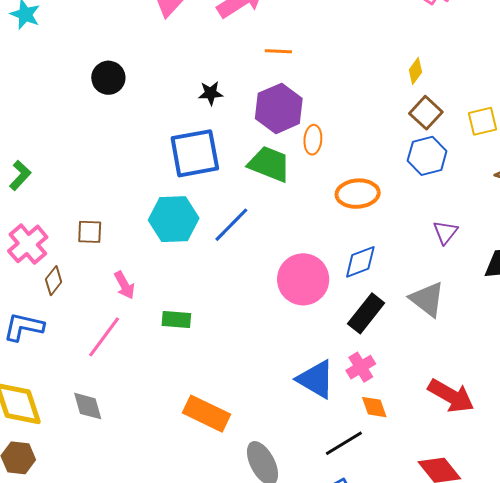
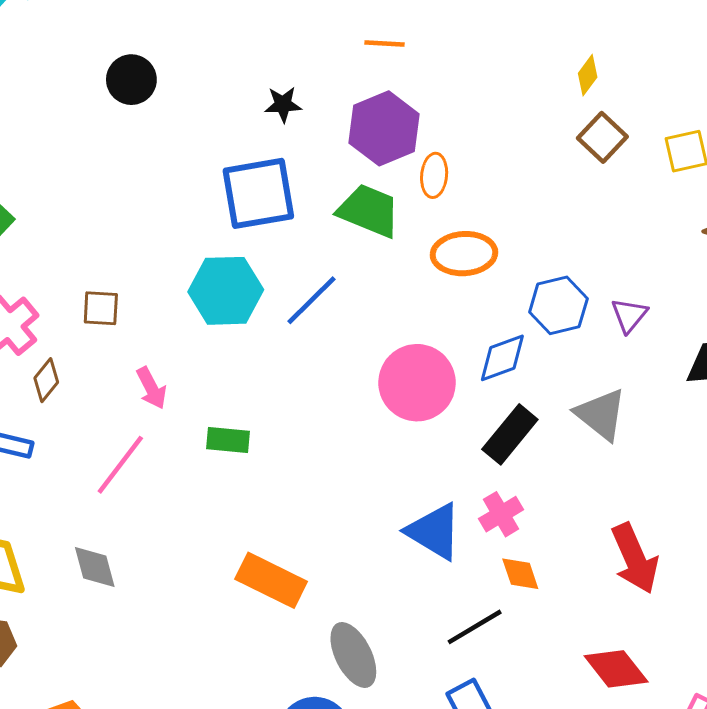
blue hexagon: (427, 156) -> (558, 305), moved
orange ellipse: (358, 194) -> (464, 254), moved
red arrow: (451, 396) -> (635, 558), turned 36

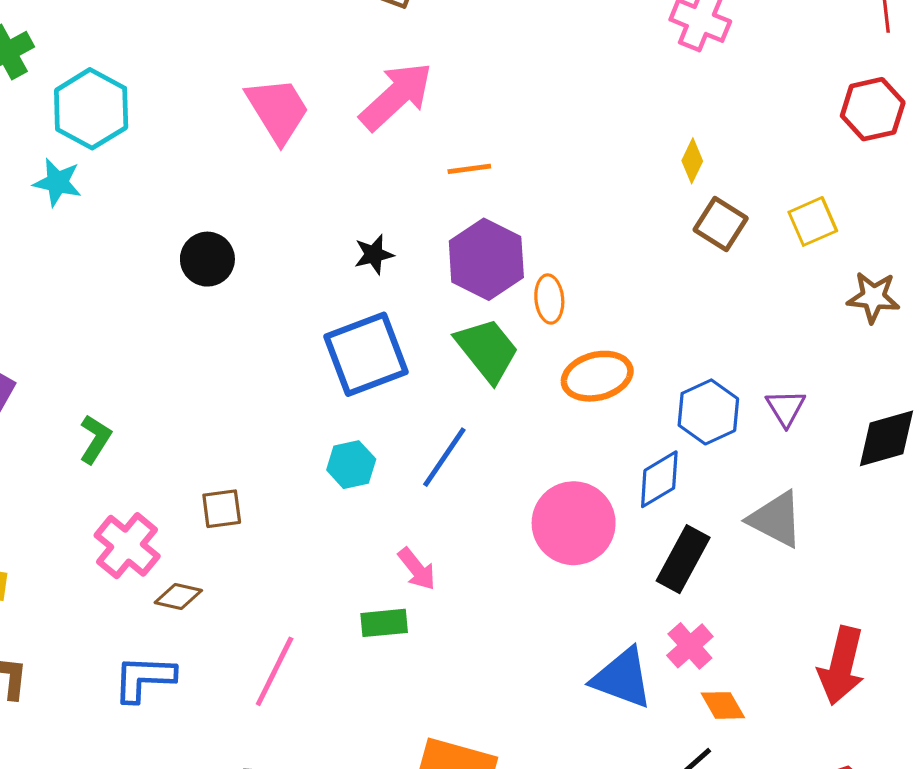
green trapezoid: (369, 211) -> (487, 350), turned 40
cyan hexagon: (226, 291) -> (351, 465), size x0.6
brown diamond: (46, 380) -> (178, 596), turned 75
pink arrow: (151, 388) -> (417, 569), moved
red arrow: (635, 558) -> (841, 666), turned 48

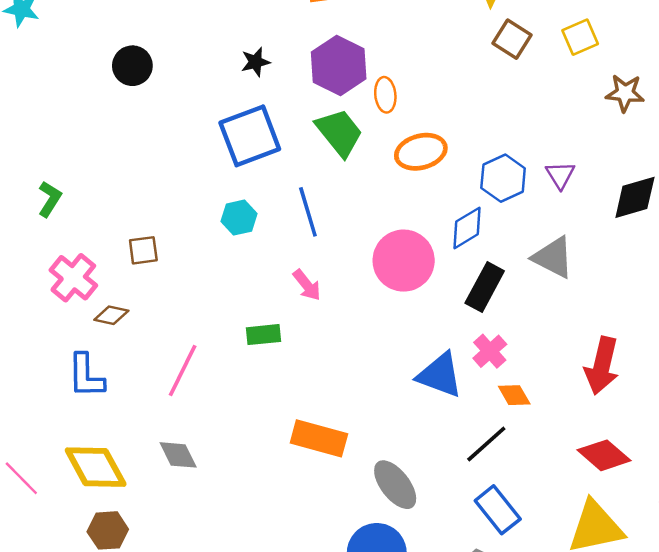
blue line: (444, 457) -> (308, 212), turned -51
pink arrow: (417, 569) -> (307, 285), moved
blue L-shape: (144, 678) -> (86, 376), turned -93

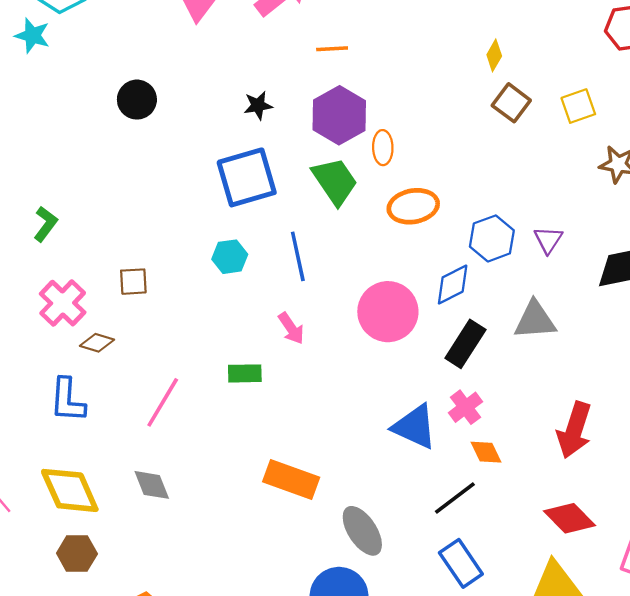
gray triangle: (553, 257) -> (535, 320), turned -36

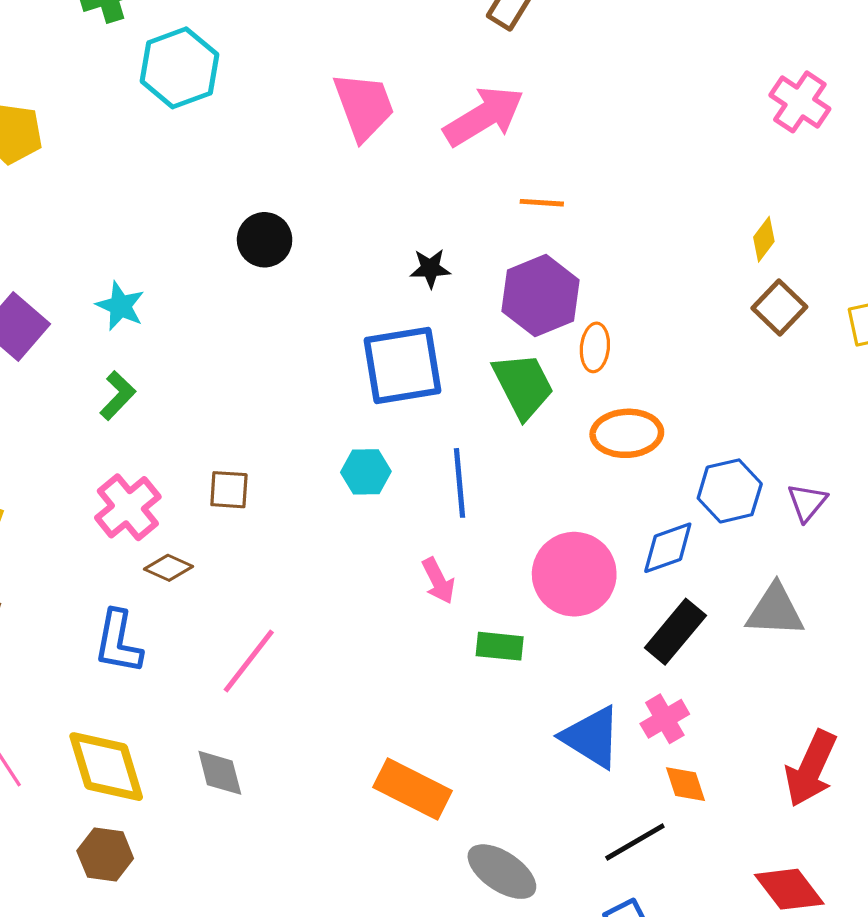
cyan star: (32, 36) -> (120, 306), moved
green rectangle: (245, 373) -> (500, 646), moved
gray ellipse: (362, 531) -> (502, 872), turned -30

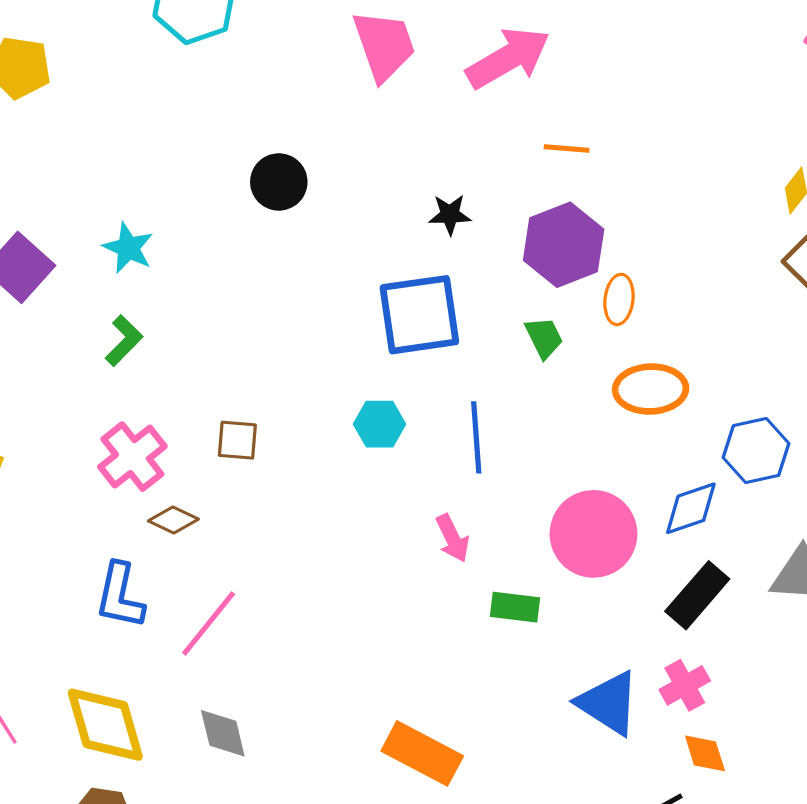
green trapezoid: (523, 385) -> (544, 338), size x0.6
pink line: (249, 661) -> (209, 623), moved

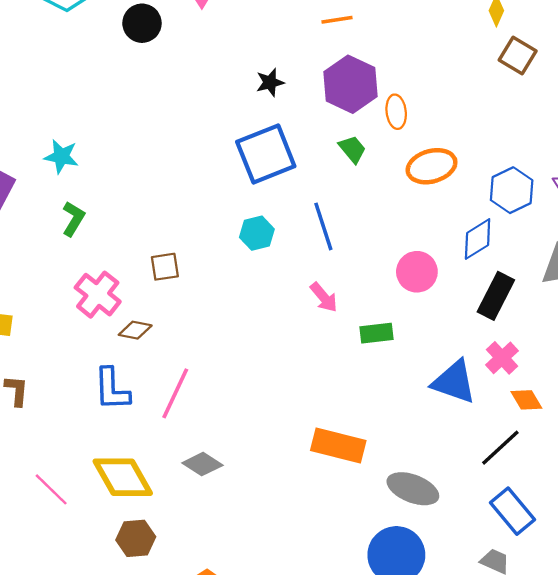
black circle: (279, 182) -> (142, 23), moved
pink circle: (593, 534) -> (417, 272), size x0.7
gray diamond: (223, 733) -> (202, 464), turned -30

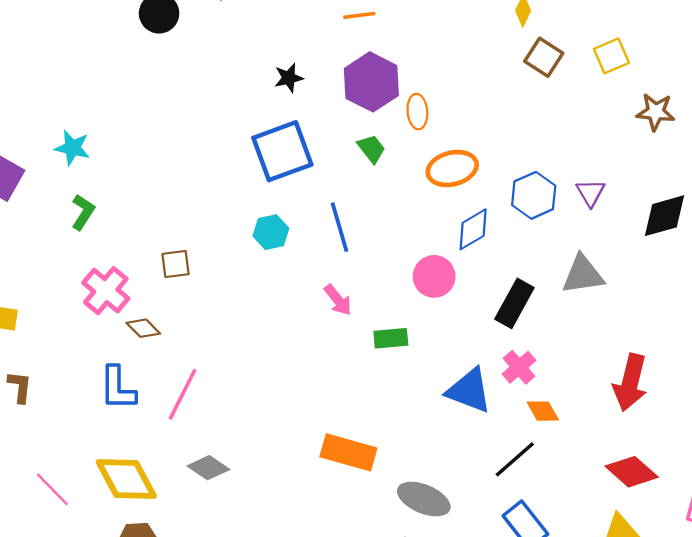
blue diamond: (478, 239) -> (473, 229), moved
brown diamond: (135, 330) -> (143, 328), turned 32

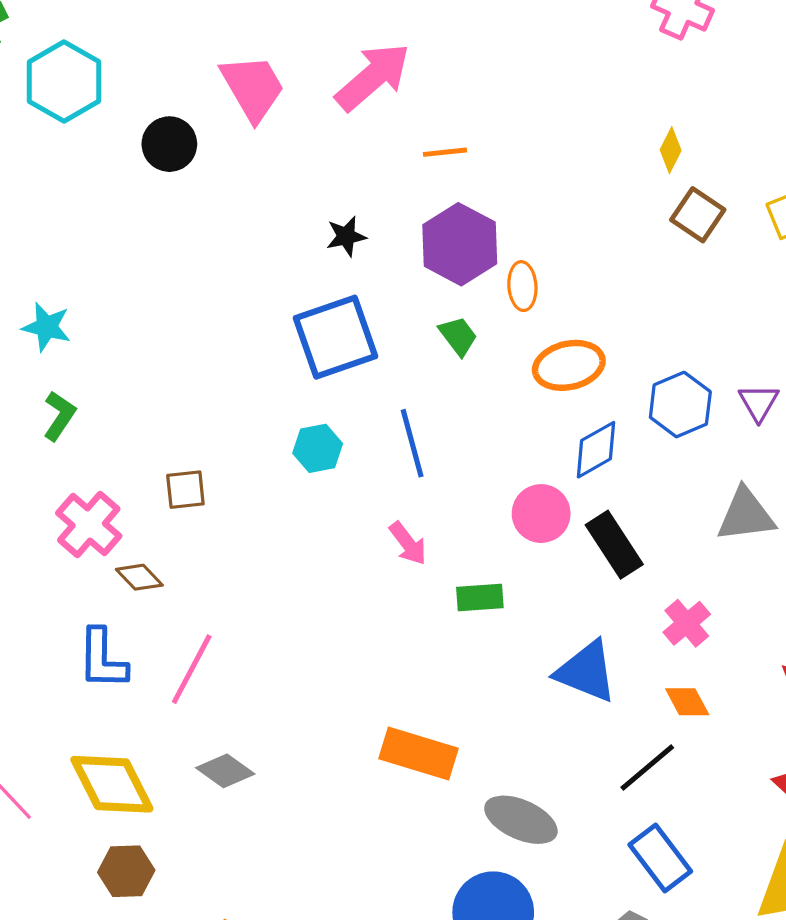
black rectangle: (514, 303) -> (614, 545), moved, turned -63
pink cross: (519, 367) -> (687, 623), moved

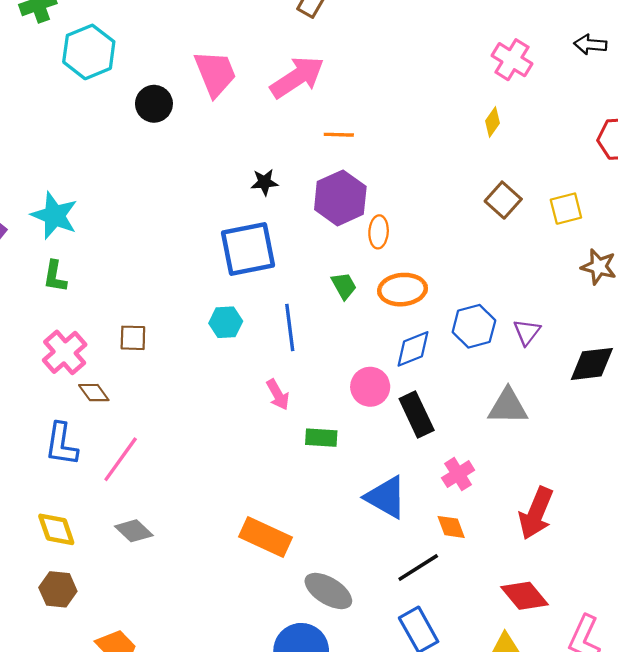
yellow diamond: (671, 150) -> (492, 122), moved
cyan star: (47, 327) -> (54, 215), size x1.4
green trapezoid: (458, 336) -> (344, 286), moved
green L-shape: (59, 416) -> (55, 277), turned 148
yellow diamond: (112, 784) -> (56, 529), size x0.7

